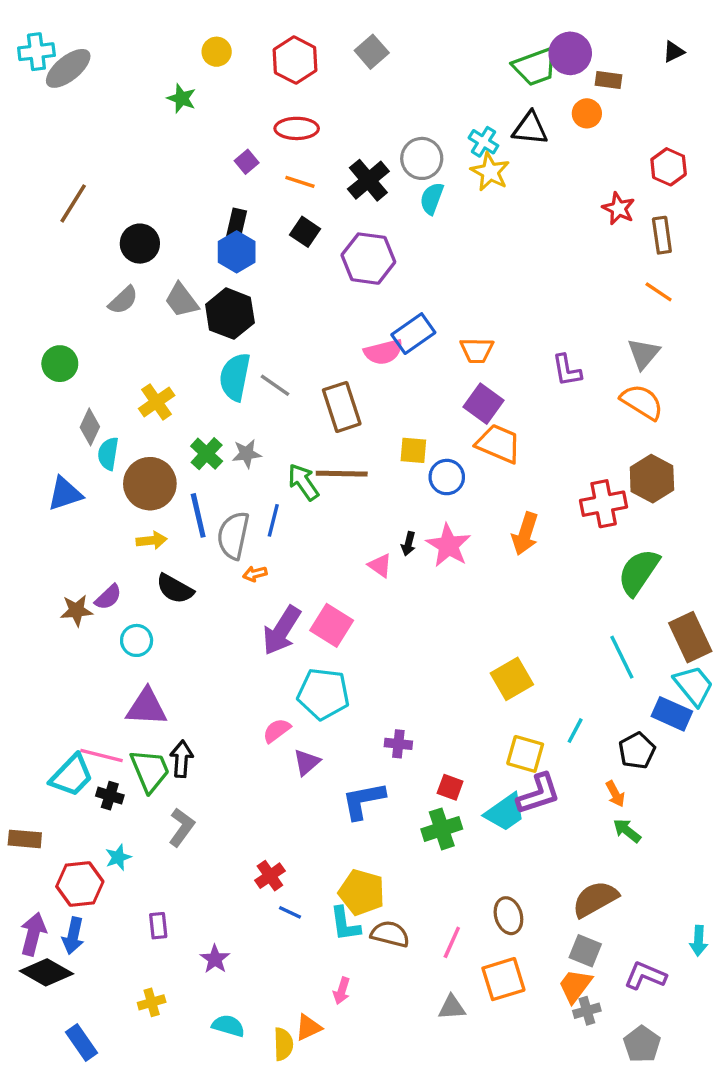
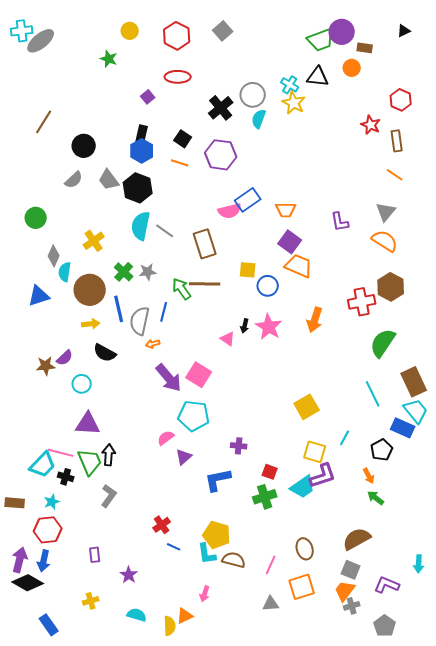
orange line: (300, 182) -> (180, 163), moved
purple arrow: (282, 630) -> (169, 378), turned -72
cyan star: (118, 857) -> (52, 502), moved

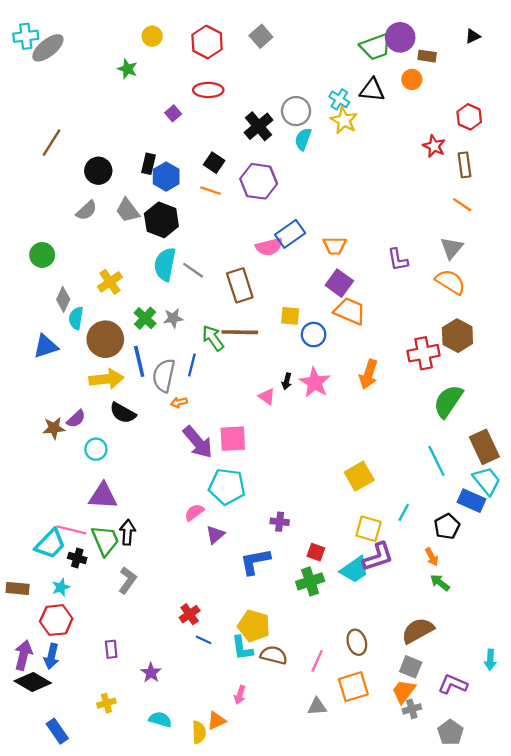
black rectangle: (142, 134) -> (149, 164), moved
yellow arrow: (91, 324) -> (106, 379), size x1.6
pink square: (199, 375) -> (233, 439), turned -35

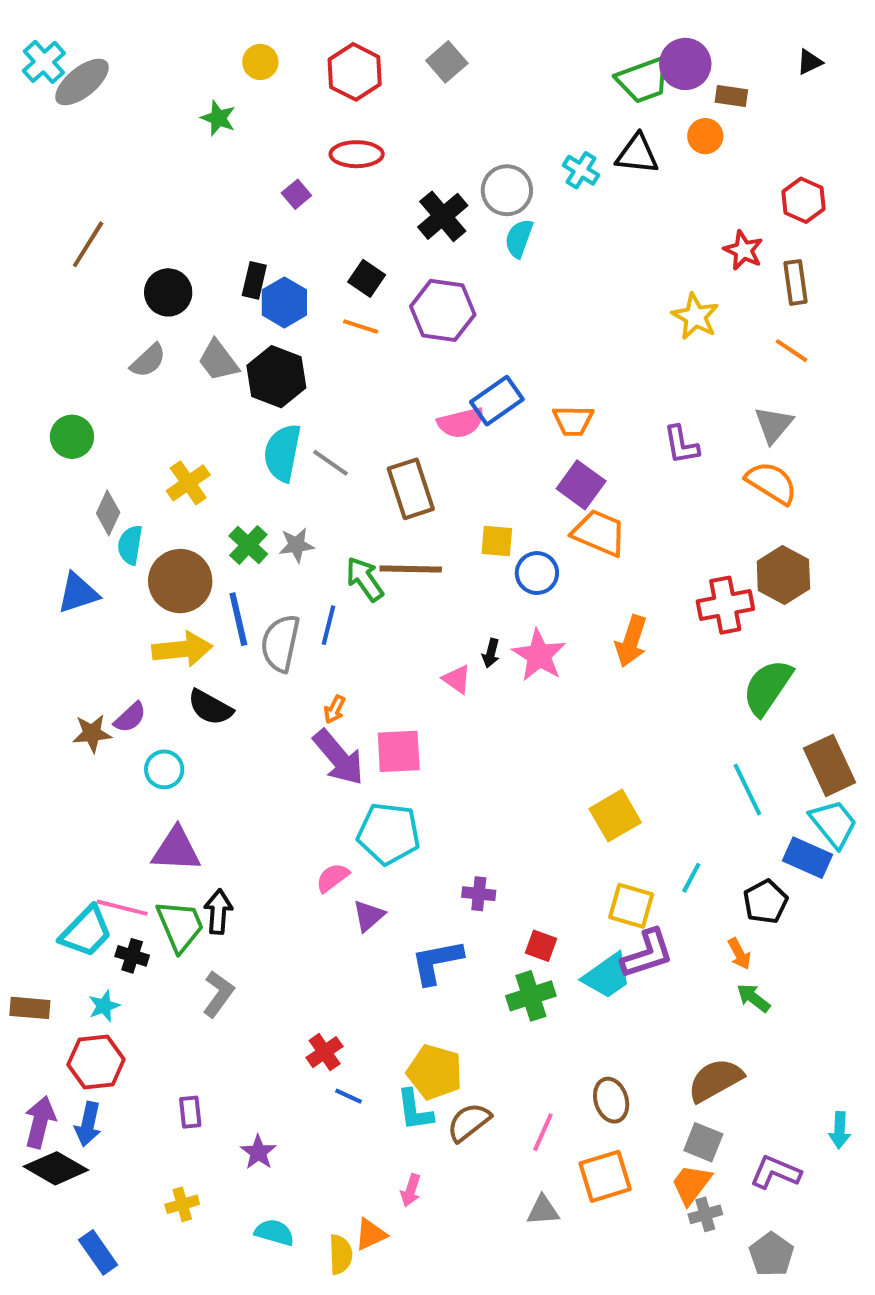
cyan cross: (26, 36) -> (44, 62), turned -35
yellow star: (344, 120) -> (695, 316), moved
orange arrow: (179, 402) -> (335, 709), moved, turned -49
brown semicircle: (274, 655) -> (469, 1122), turned -52

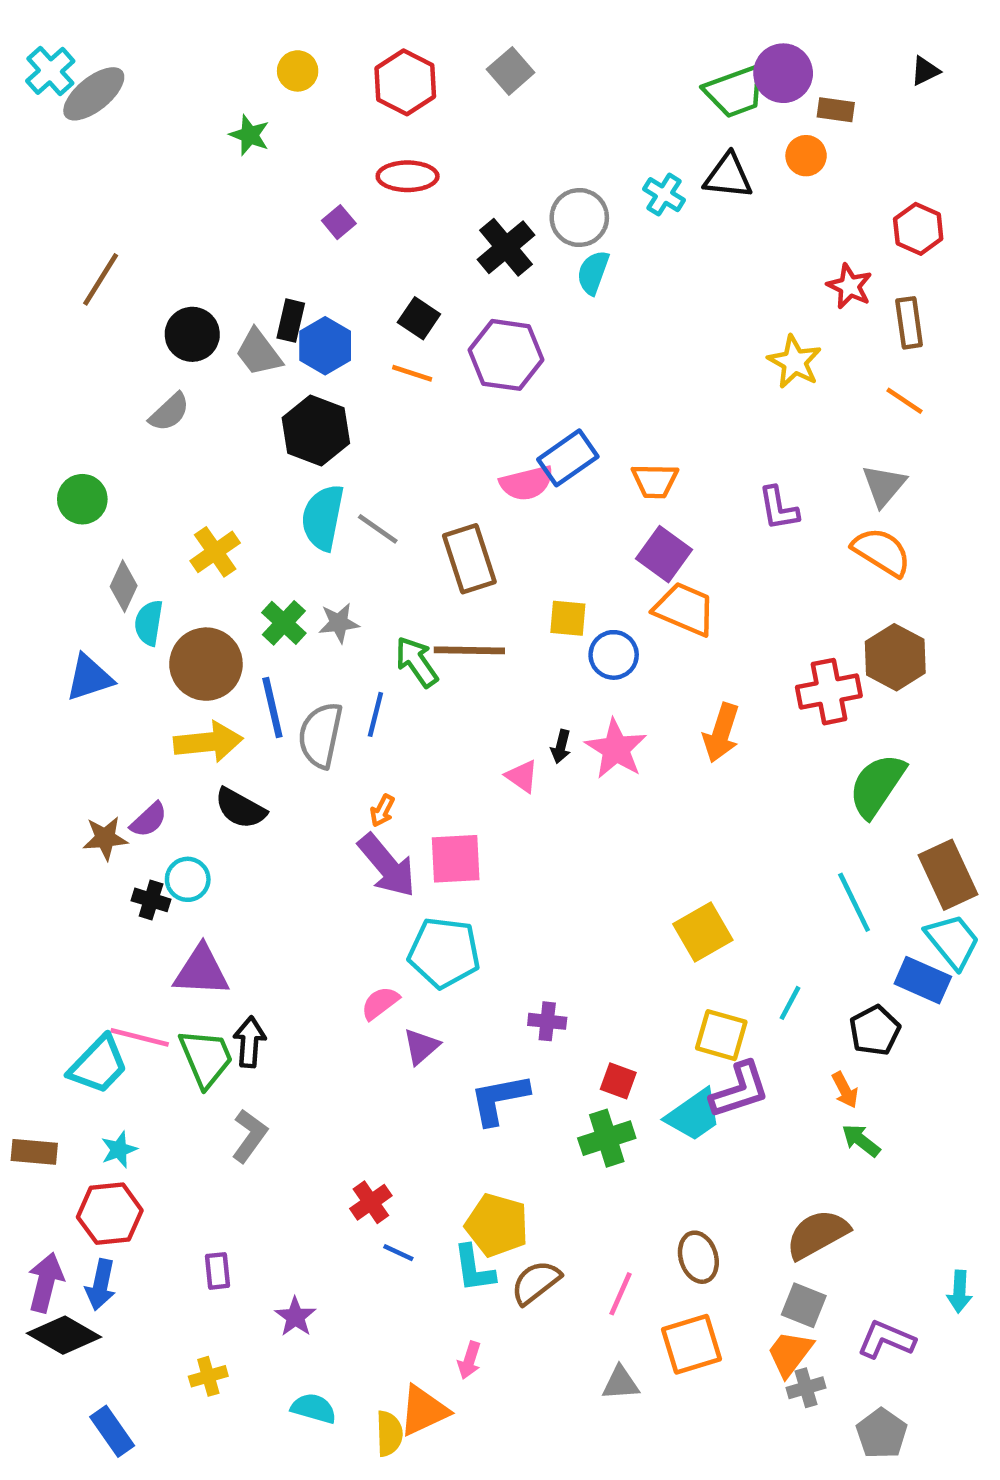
gray trapezoid: (218, 361) -> (259, 353), moved
black cross: (132, 956) -> (151, 900), moved
orange triangle: (371, 1234) -> (424, 1411), size x1.4

